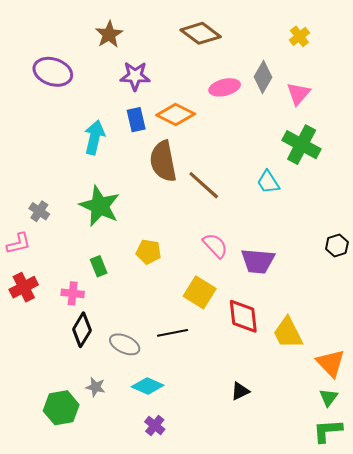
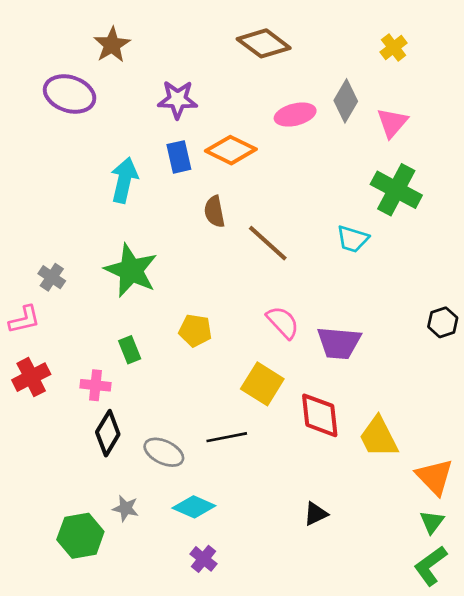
brown star: (109, 34) -> (112, 45), moved
brown semicircle: (163, 161) -> (214, 212), size x0.6
cyan trapezoid: (268, 182) -> (353, 239), turned -40
green L-shape: (328, 431) -> (430, 566), turned -32

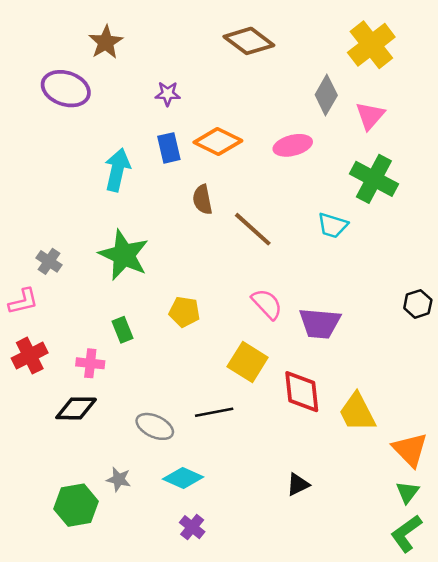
yellow cross: (394, 48) -> (371, 45), size x1.8
purple star: (178, 99) -> (168, 94), size x0.7
pink ellipse: (295, 115) -> (293, 145), moved
black diamond: (108, 433) -> (76, 408), moved, turned 60

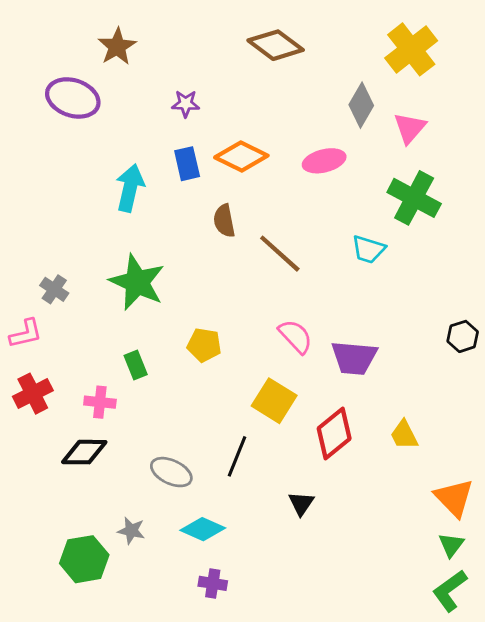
red diamond: (302, 392) -> (334, 434), turned 57
black line: (214, 412) -> (237, 456), turned -57
yellow trapezoid: (357, 412) -> (404, 435), moved, size x0.7
black triangle: (298, 484) -> (301, 503), moved, turned -30
purple cross: (192, 527) -> (213, 583), turned -30

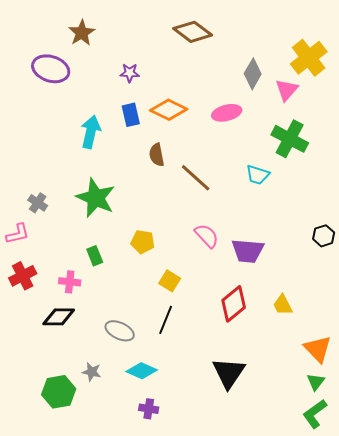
yellow cross: (411, 49) -> (309, 58), moved
yellow square: (274, 401) -> (170, 281), moved, size x0.7
black triangle: (301, 503) -> (229, 373), moved, size x1.8

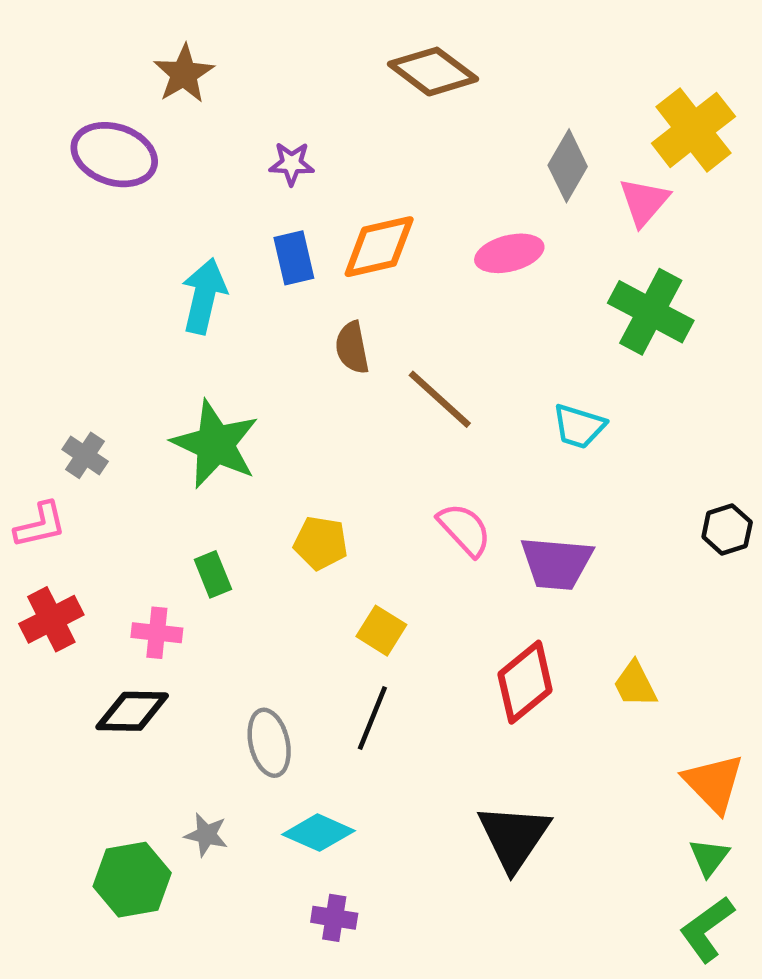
orange diamond: (169, 110) -> (379, 247), turned -39
cyan trapezoid: (258, 175) -> (579, 426), moved
gray ellipse: (120, 331) -> (269, 743), turned 52

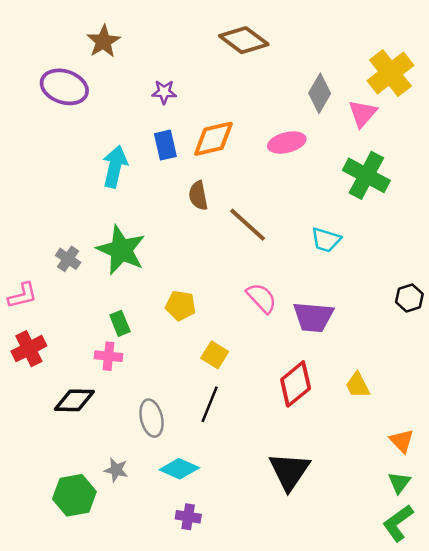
gray cross: (85, 455) -> (68, 259), moved
pink cross: (157, 633) -> (109, 356), moved
orange triangle: (714, 783) -> (402, 441), size x0.7

